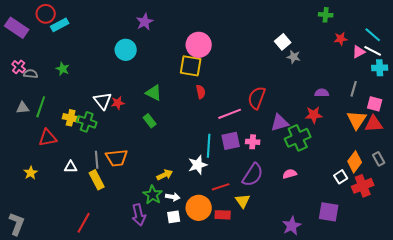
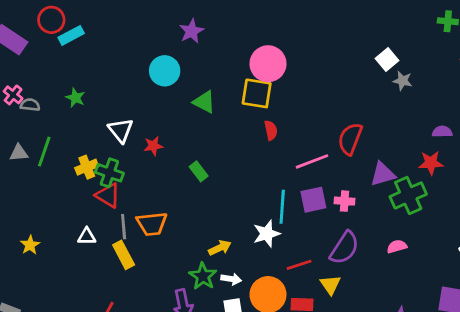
green triangle: (154, 93) -> (204, 102), moved
white triangle: (103, 101) -> (121, 130), moved
yellow cross: (71, 118) -> (87, 167), turned -35
red triangle: (48, 138) -> (108, 195), moved, turned 42

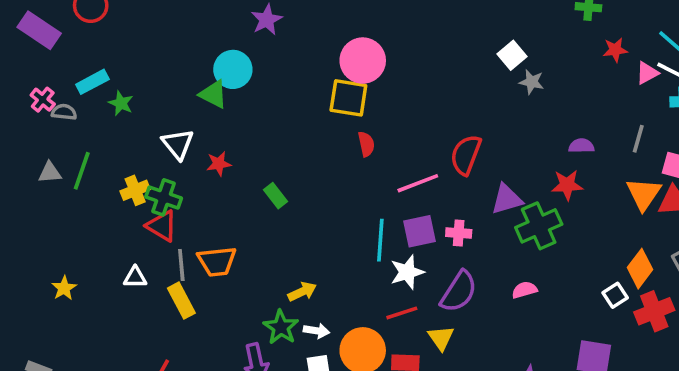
cyan rectangle: (71, 35) -> (92, 82), moved
green triangle: (204, 102) -> (213, 94), moved
white star: (267, 234) -> (407, 272), moved

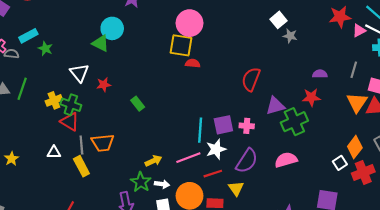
red star: (615, 50) -> (340, 17), size x1.5
red semicircle: (366, 144) -> (193, 63), moved, turned -72
pink line: (418, 183) -> (188, 158), moved
pink semicircle: (524, 290) -> (286, 160), size x1.5

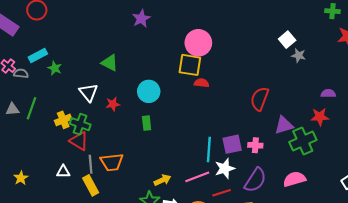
cyan circle: (112, 28) -> (149, 91), moved
green rectangle: (138, 104) -> (147, 123), turned 32

